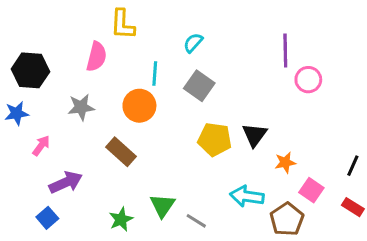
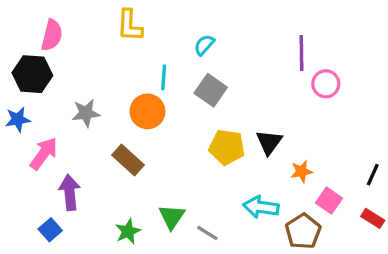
pink semicircle: (96, 57) -> (52, 35), moved
pink arrow: (41, 146) -> (44, 154), size x1.5
purple arrow: (66, 182) -> (70, 192), turned -72

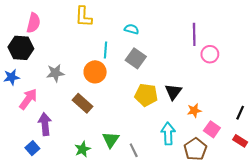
cyan semicircle: (204, 45) -> (132, 29), turned 64
cyan arrow: (261, 207) -> (168, 134), turned 80
gray line: (207, 233) -> (134, 150), turned 32

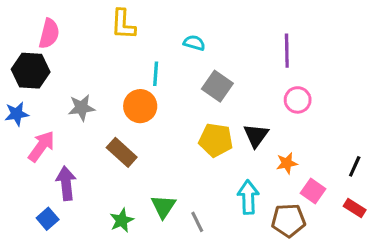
pink circle: (210, 54) -> (298, 100), moved
gray square: (136, 58) -> (217, 86), moved
brown pentagon: (195, 149) -> (288, 220), turned 30

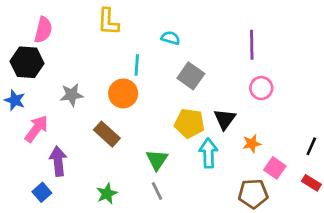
blue star: (17, 114) -> (15, 100), turned 30
cyan arrow: (248, 197) -> (208, 153), moved
green triangle: (163, 206) -> (157, 160), moved
gray line: (197, 222) -> (157, 191), moved

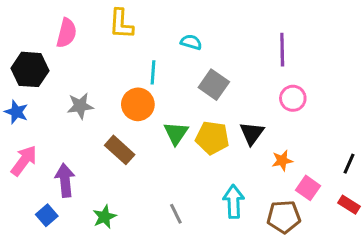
pink semicircle: (43, 30) -> (66, 33), moved
pink arrow: (36, 129) -> (24, 161), moved
cyan arrow: (208, 153) -> (234, 202), moved
green triangle: (157, 160) -> (176, 133), moved
green star: (107, 194) -> (104, 217), moved

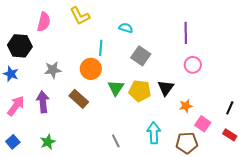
yellow L-shape: (121, 24) -> (80, 16), turned -30
purple arrow: (65, 180) -> (43, 102), moved
blue square: (47, 215) -> (13, 142), moved
green star: (104, 217) -> (48, 142), moved

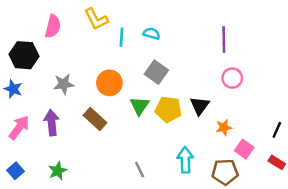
cyan line: (101, 48) -> (121, 37), moved
gray square: (141, 56) -> (156, 72), moved

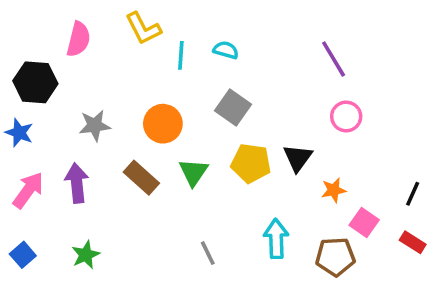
purple line: (224, 40) -> (334, 59), turned -30
green triangle: (140, 106) -> (193, 172), moved

